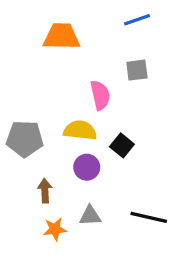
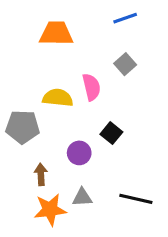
gray square: (137, 70) -> (125, 64), turned -35
yellow semicircle: (80, 130) -> (58, 98), moved
orange star: (55, 229) -> (50, 210), size x1.5

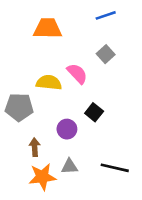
pink semicircle: (91, 87) -> (77, 74), turned -30

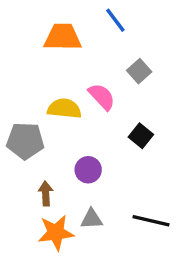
blue line: (106, 15) -> (115, 20), moved, turned 72
black square: (94, 112) -> (141, 136), moved

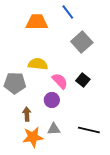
gray square: (139, 71) -> (82, 42), size x1.5
pink semicircle: (102, 97) -> (60, 81), moved

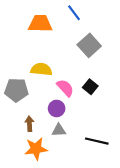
gray triangle: (54, 129) -> (59, 130), moved

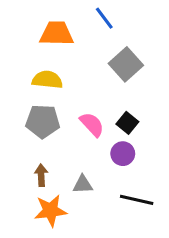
yellow semicircle: (41, 69) -> (47, 80), moved
gray pentagon: (16, 90) -> (43, 121), moved
purple circle: (57, 108) -> (123, 154), moved

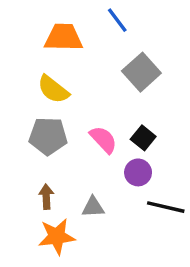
yellow semicircle: (47, 80) -> (53, 89), turned -148
black line: (137, 200) -> (166, 207), moved

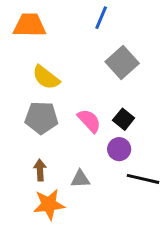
blue line: (117, 20) -> (101, 18), turned 60
orange trapezoid: (64, 37) -> (29, 25), moved

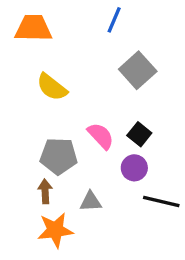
gray pentagon: (41, 118) -> (59, 156), moved

